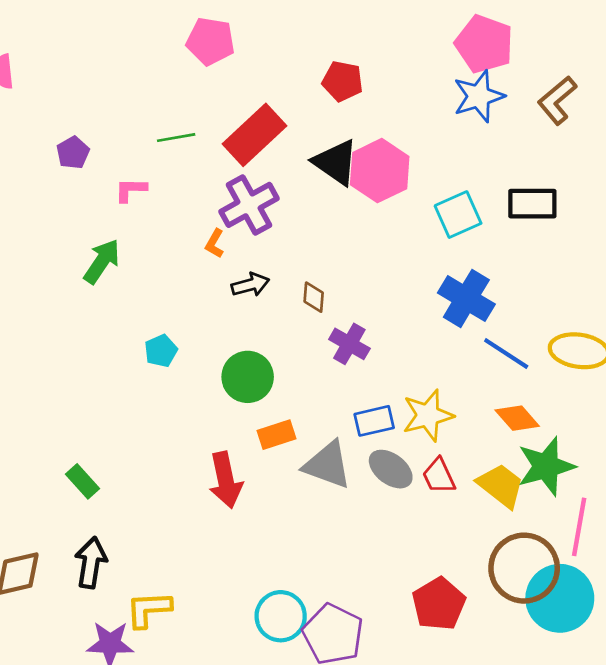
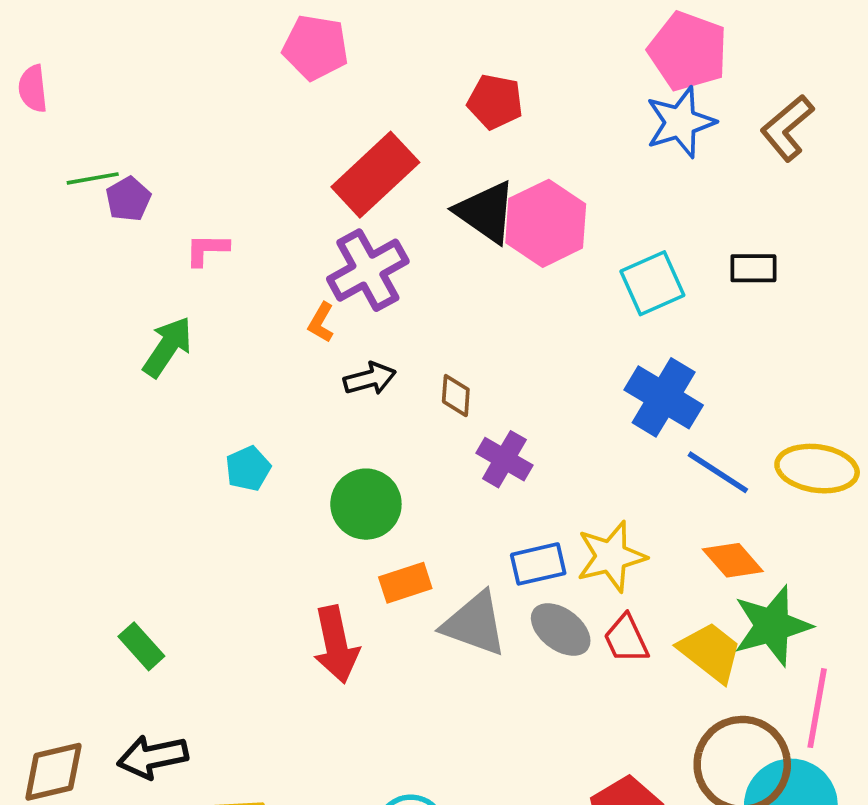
green line: (176, 138) -> (93, 178), moved
black rectangle: (532, 204) -> (753, 268), size x0.7
black arrow: (91, 563) -> (153, 757), turned -111

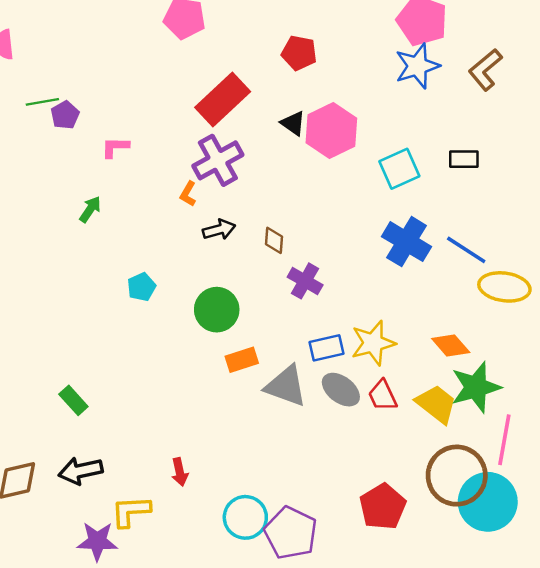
black triangle: (486, 212) -> (293, 123), size x0.6
green arrow: (168, 347) -> (90, 209), size x0.7
blue line: (718, 472) -> (466, 250), moved
red arrow: (336, 644) -> (180, 472), moved, size x0.6

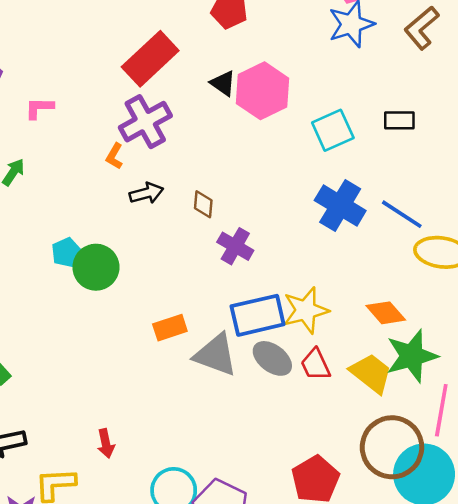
green circle: (217, 310) -> (96, 267), moved
blue rectangle: (327, 348) -> (258, 315), size x1.5

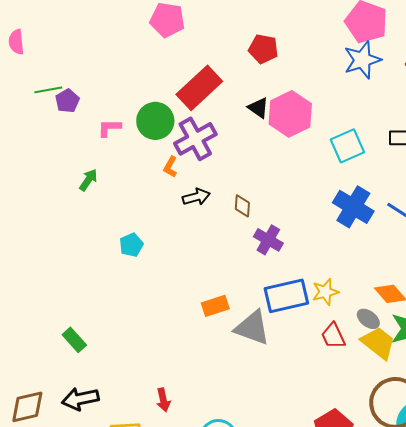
green circle: (96, 267) -> (155, 121), moved
yellow star: (306, 310) -> (325, 292), size x0.7
gray ellipse: (272, 358) -> (368, 319), moved, size x0.7

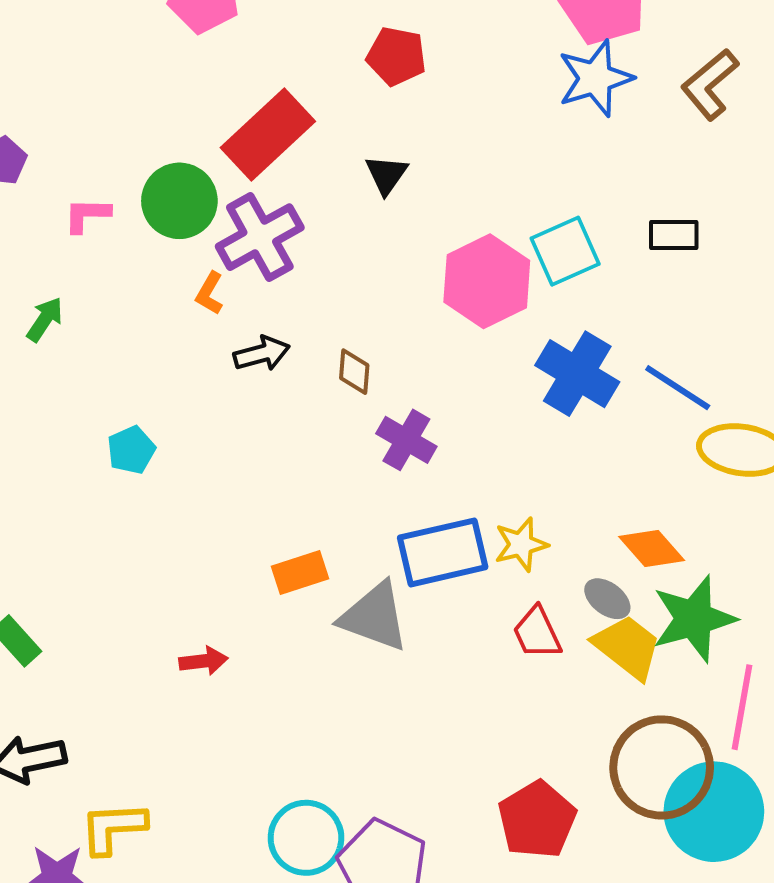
black triangle: (258, 108) -> (386, 175), turned 30
pink hexagon: (290, 114) -> (487, 281), moved
red arrow: (163, 400) -> (204, 661), moved, turned -85

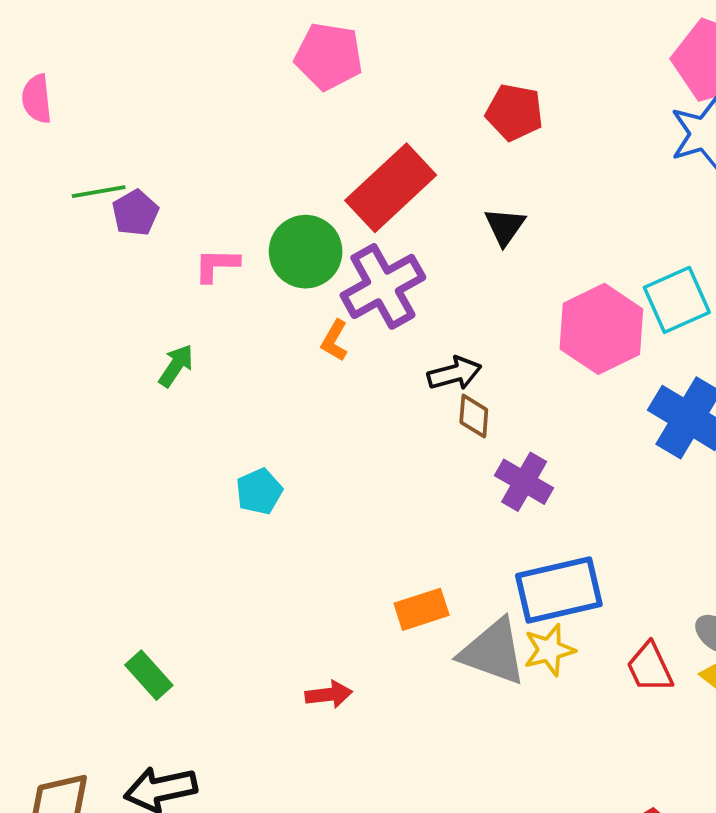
black arrow: (262, 354) -> (454, 373), moved
yellow star: (521, 544) -> (549, 650), moved

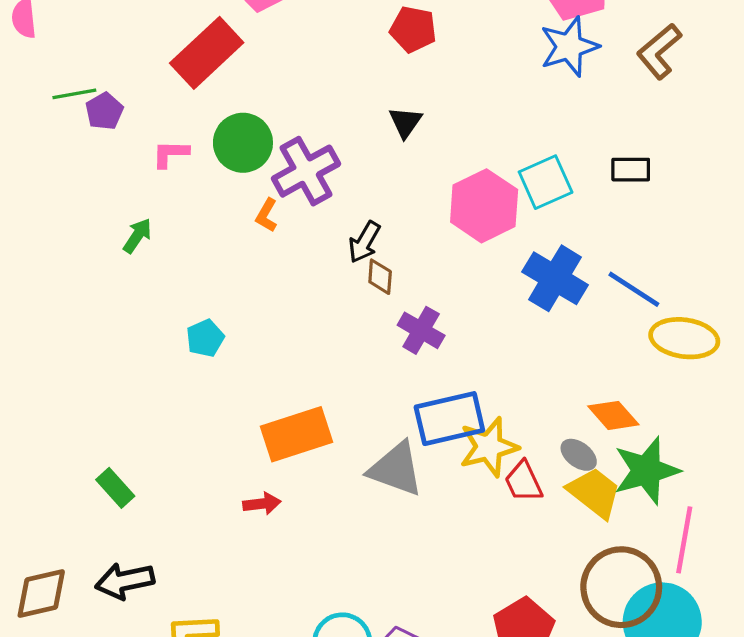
red rectangle: (391, 188) -> (207, 53), moved
black arrow: (454, 373) -> (364, 242), turned 135
orange rectangle: (422, 609) -> (297, 434), moved, size x1.6
yellow star: (549, 650) -> (489, 447), moved, size x1.4

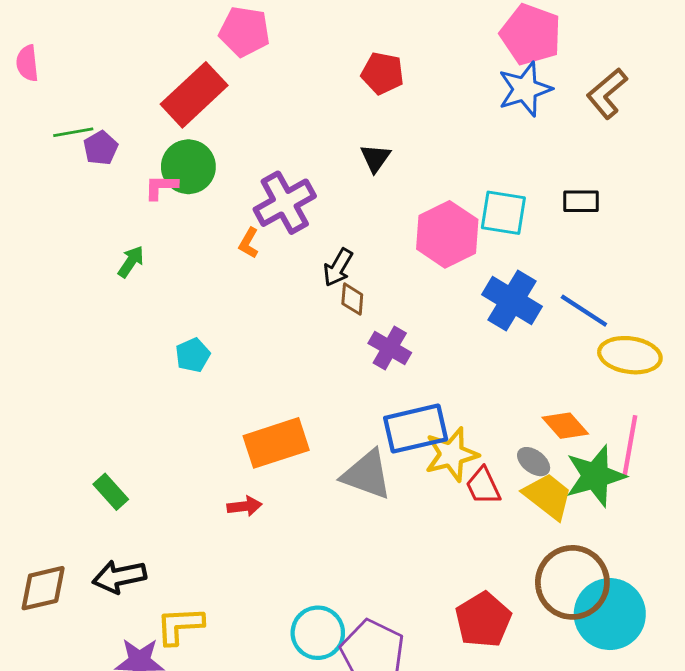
green circle: (243, 143) -> (188, 167), moved
cyan square: (546, 182) -> (503, 213), turned 33
pink line: (684, 540) -> (630, 446), moved

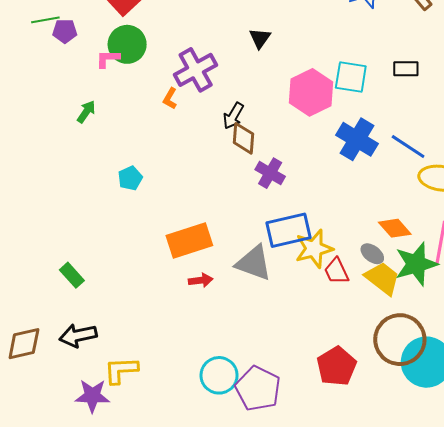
purple pentagon: (101, 148) -> (65, 31), turned 30
brown diamond: (352, 299) -> (244, 138), size x1.4
red arrow: (244, 506) -> (201, 280), moved

